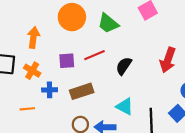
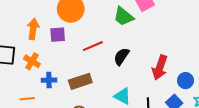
green trapezoid: (108, 23) -> (124, 16), moved
red arrow: (168, 60) -> (160, 67), moved
purple square: (67, 61) -> (58, 35), moved

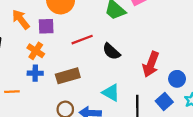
orange arrow: (33, 29) -> (21, 19), turned -48
black semicircle: (121, 57) -> (111, 51), turned -84
orange cross: (32, 61) -> (36, 51), moved

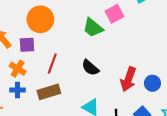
red line: (82, 40) -> (52, 64), moved, turned -48
blue circle: (177, 79) -> (152, 83), moved

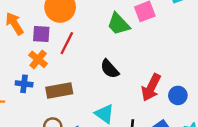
red line: (52, 64) -> (67, 43), moved
orange cross: (18, 69) -> (38, 59), moved

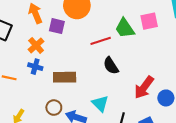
red line: (67, 43) -> (101, 41), moved, turned 36
orange cross: (38, 59) -> (36, 45), moved

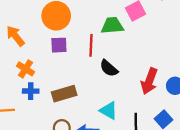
purple square: (57, 26) -> (59, 45), moved
green trapezoid: (125, 28) -> (112, 26), turned 135
red line: (101, 41) -> (91, 45), turned -54

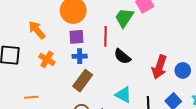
green trapezoid: (112, 26) -> (124, 18), turned -50
blue cross: (31, 91) -> (80, 56), moved
brown rectangle: (64, 94) -> (83, 81), turned -35

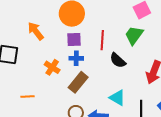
green trapezoid: (124, 18) -> (134, 35), moved
orange cross: (47, 59) -> (52, 67), moved

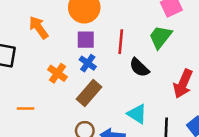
blue cross: (76, 58) -> (88, 63), turned 32

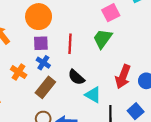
black semicircle: (139, 67) -> (76, 77), moved
cyan triangle: (137, 114) -> (93, 95), moved

